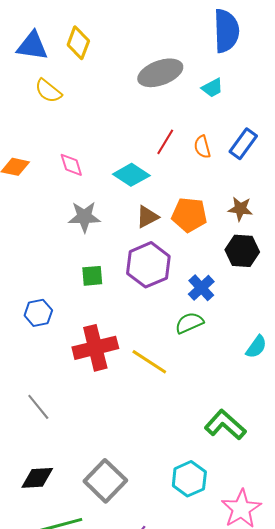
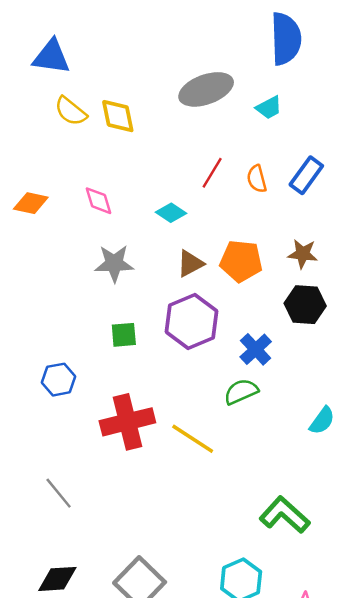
yellow diamond: (78, 43) -> (118, 116), moved, turned -32
cyan diamond: (131, 175) -> (171, 213), size x0.7

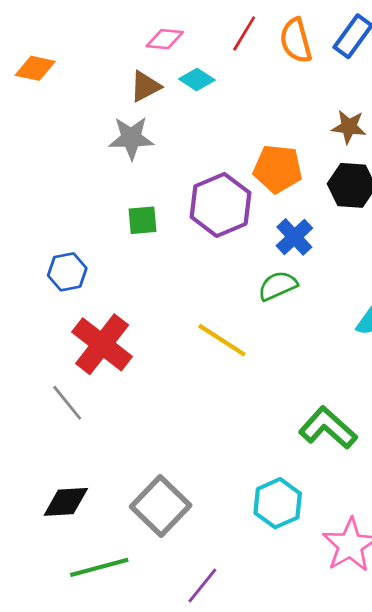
orange semicircle: (257, 179) -> (296, 40), size x1.4
pink diamond: (98, 201) -> (165, 39), moved, turned -68
orange pentagon: (241, 261) -> (278, 169), moved
brown triangle: (190, 263) -> (145, 86), moved
red cross: (127, 422) -> (102, 344), moved, turned -38

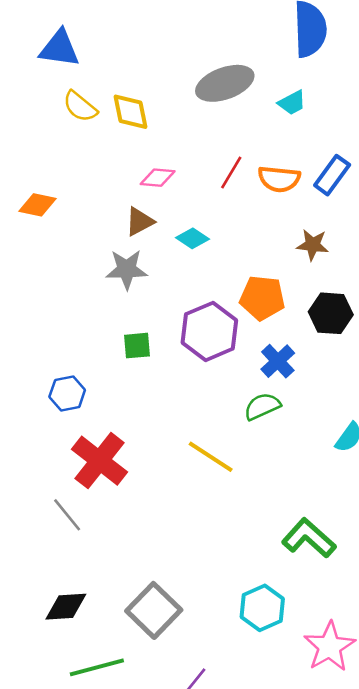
orange semicircle: (296, 40) -> (279, 179), turned -69
cyan diamond: (197, 79) -> (193, 238), moved
brown star: (349, 127) -> (313, 245), moved

